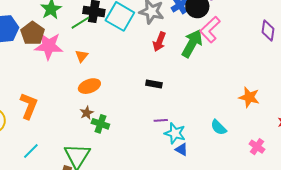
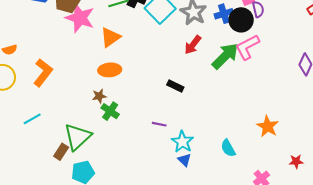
orange triangle: (82, 56) -> (110, 37), size x1.5
purple line: (161, 120) -> (159, 124), moved

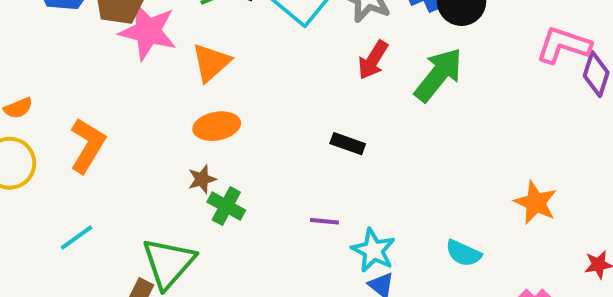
pink L-shape: (247, 47) -> (564, 45), moved, turned 52
cyan semicircle: (228, 148) -> (463, 253), turned -30

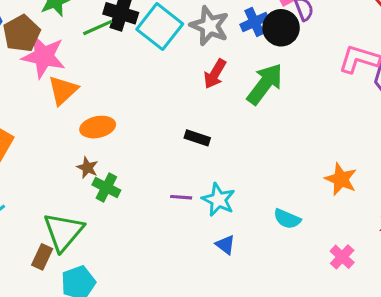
orange triangle: (211, 63) -> (63, 90), moved
brown star: (202, 179) -> (87, 168), turned -30
cyan star: (373, 250) -> (218, 200), moved

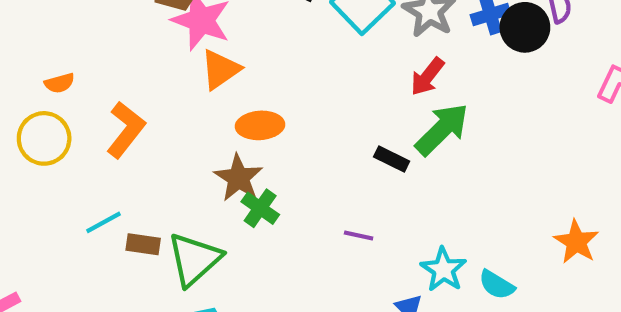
green arrow: (265, 84) -> (442, 129), moved
brown star: (87, 168) -> (239, 178), size x1.6
cyan star: (218, 200) -> (443, 270), moved
brown rectangle: (42, 257) -> (143, 244), moved, turned 65

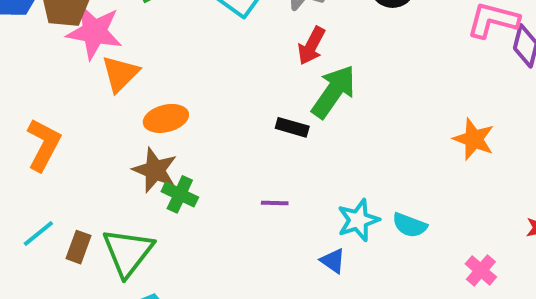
orange star: (576, 242) -> (474, 139), moved
brown rectangle: (143, 244) -> (78, 247), turned -68
cyan star: (443, 270) -> (358, 220), turned 30

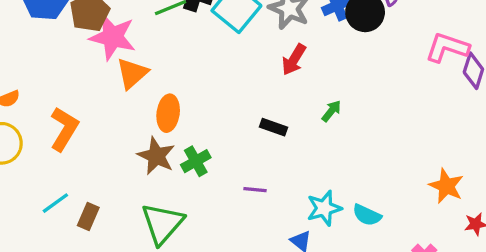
green arrow: (334, 92) -> (331, 111), moved, size x0.5
orange ellipse: (166, 118) -> (168, 113), turned -72
orange star: (474, 139) -> (446, 186), moved
green cross: (180, 194) -> (196, 161), moved, turned 32
green triangle: (128, 252) -> (162, 224), moved

